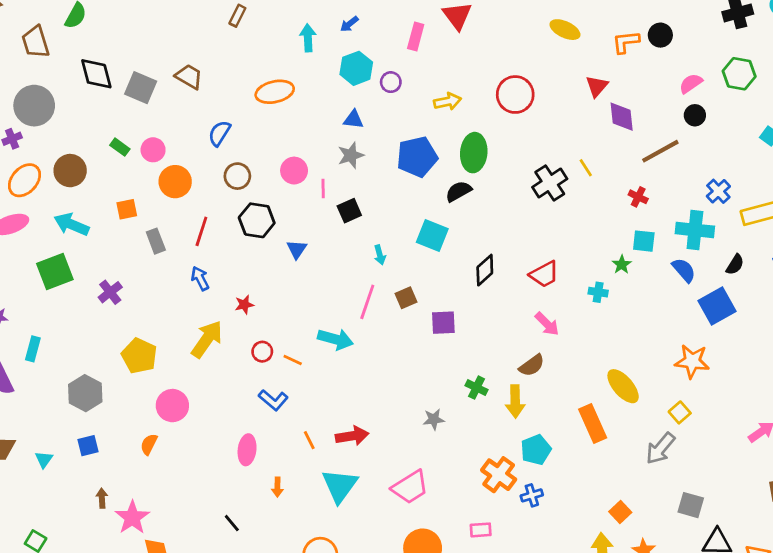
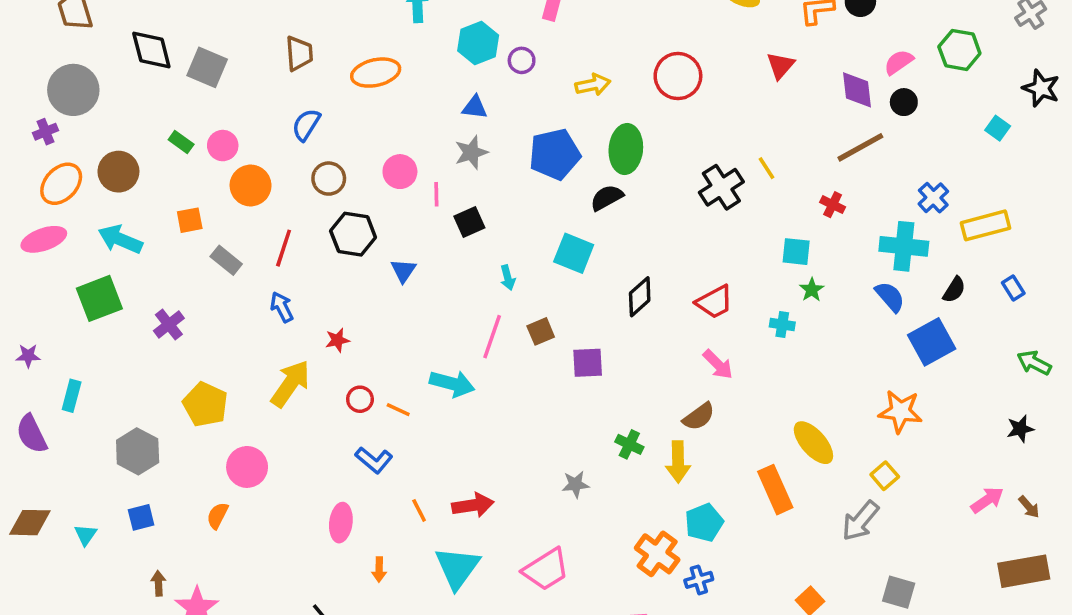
brown trapezoid: (189, 77) -> (299, 53), moved, turned 56
purple diamond: (622, 117) -> (857, 90), moved
gray rectangle: (156, 241) -> (226, 260), turned -30
cyan square: (644, 241) -> (796, 252), moved

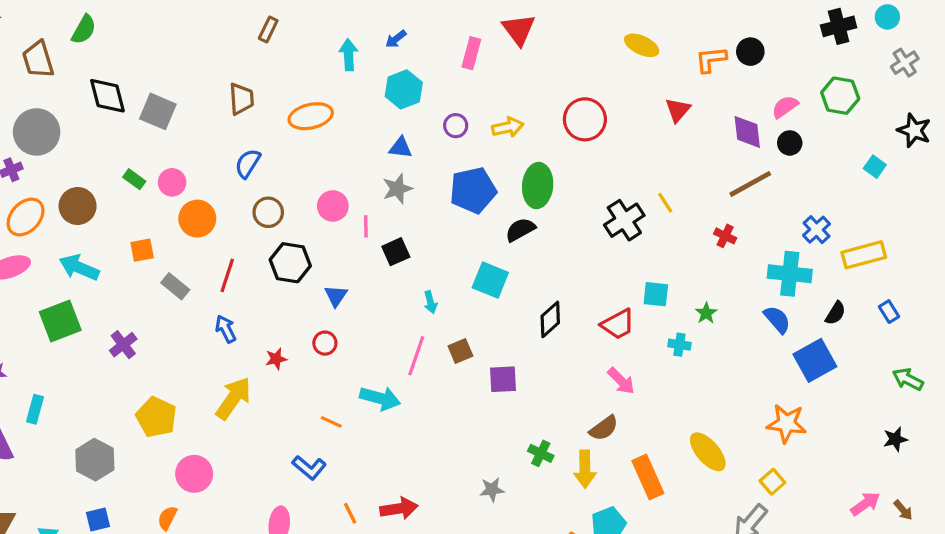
purple circle: (522, 60) -> (456, 126), moved
cyan square: (796, 252) -> (656, 294), moved
red circle: (360, 399) -> (325, 343), moved
orange rectangle: (775, 490) -> (648, 477), moved

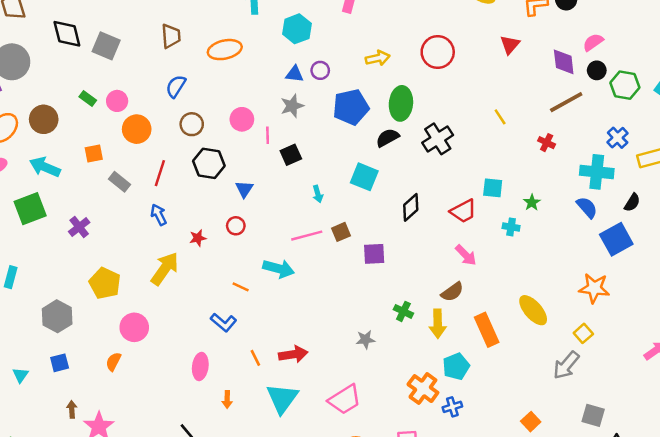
green hexagon: (840, 96) -> (625, 85), moved
purple circle: (456, 126) -> (320, 70), moved
black cross: (624, 220) -> (438, 139), moved
pink line: (416, 356) -> (307, 236), turned 56

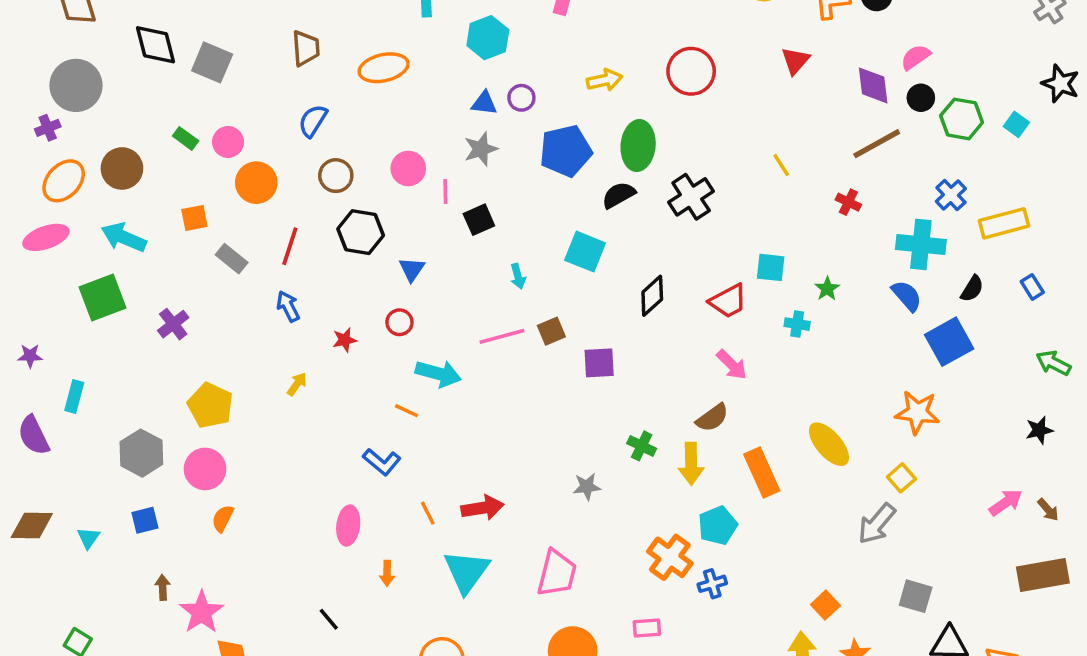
yellow arrow: (165, 269) -> (297, 384), size x0.5
cyan arrow: (279, 269) -> (438, 374), moved
pink circle: (134, 327) -> (205, 469), moved
pink trapezoid: (345, 400) -> (557, 573), turned -44

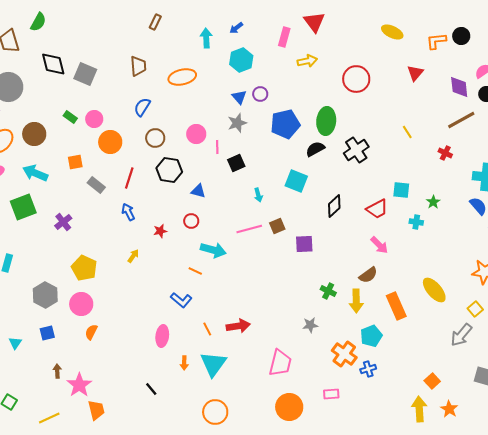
yellow arrow: (604, 80) -> (307, 61), moved
blue triangle: (484, 103) -> (239, 97), turned 42
blue triangle: (412, 269) -> (198, 191), turned -49
gray star: (587, 487) -> (310, 325), moved
cyan triangle: (467, 571) -> (213, 364), moved

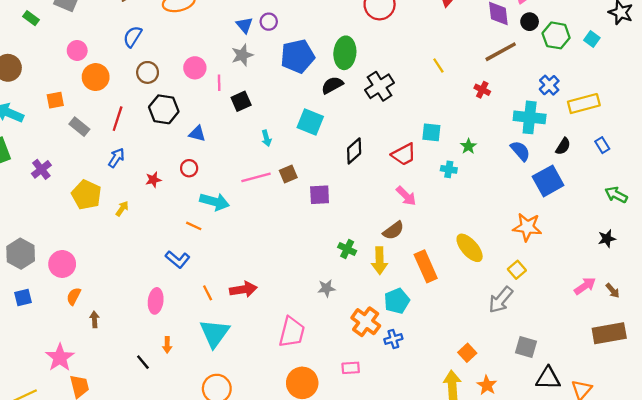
green rectangle: (70, 117) -> (31, 18), moved
blue arrow: (128, 212) -> (116, 158), turned 60
yellow pentagon: (84, 268) -> (86, 195), moved
orange arrow: (184, 363) -> (167, 345), moved
brown arrow: (57, 371) -> (94, 319), moved

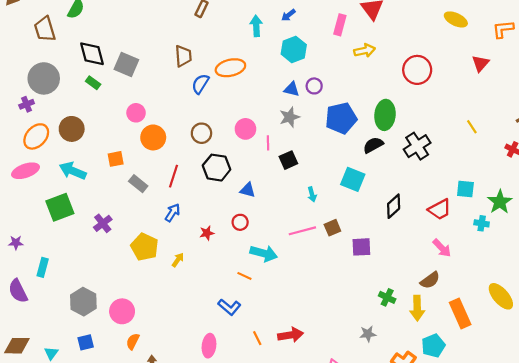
blue triangle: (244, 25) -> (292, 89), turned -35
blue semicircle: (133, 37) -> (200, 84), moved
green star: (468, 146) -> (500, 202), size x1.6

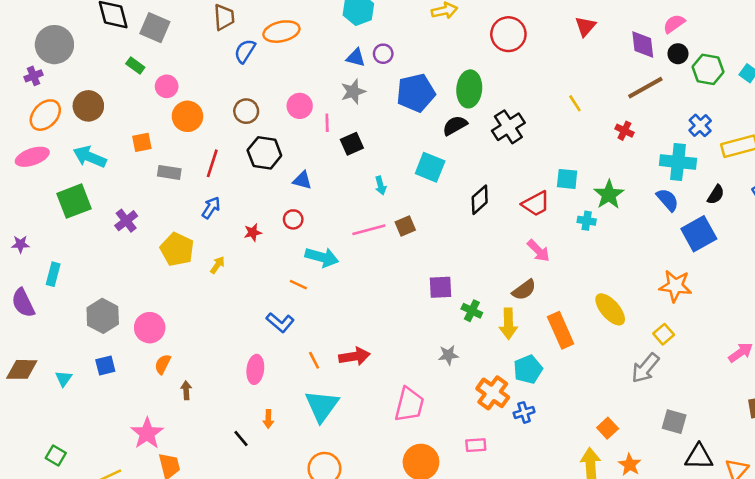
green rectangle: (93, 83) -> (135, 65), moved
gray rectangle: (138, 184) -> (169, 172), turned -30
purple square: (361, 247) -> (441, 287), moved

